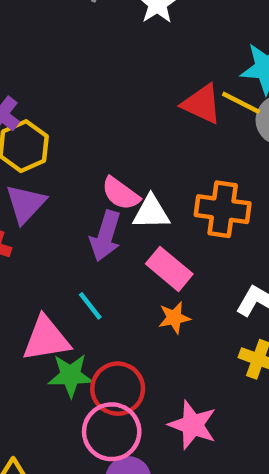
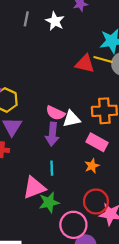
pink rectangle: (169, 269) -> (97, 142), moved
cyan line: (90, 306) -> (52, 168), turned 48
red circle: (118, 389) -> (96, 201), moved

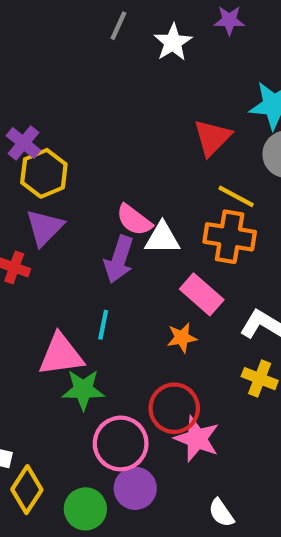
yellow line: (103, 60) -> (236, 196), moved
red triangle: (85, 64) -> (212, 138), turned 48

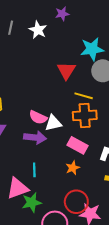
purple arrow: (119, 259) -> (35, 138), turned -90

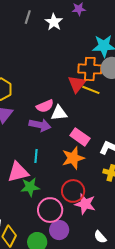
red triangle: (66, 71) -> (77, 84), moved
orange cross: (85, 115) -> (90, 69), moved
pink semicircle: (38, 117) -> (45, 106), turned -54
orange star: (73, 168) -> (73, 158), size x1.6

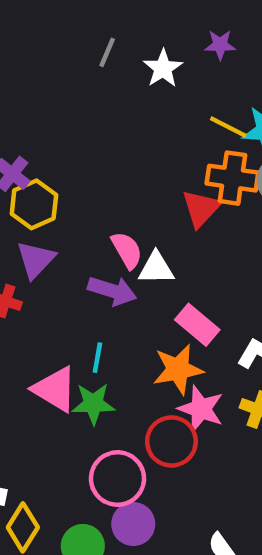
yellow line: (91, 90) -> (228, 127), moved
pink semicircle: (45, 106) -> (127, 250), turned -102
pink triangle: (18, 172) -> (55, 389), turned 40
green star: (30, 187) -> (93, 404), moved
pink star: (85, 204) -> (201, 409), moved

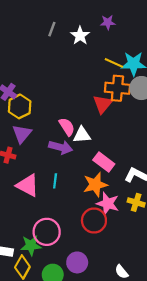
pink triangle: (55, 389) -> (28, 185), moved
green star: (93, 404) -> (31, 245), moved
pink circle: (117, 479) -> (47, 232), moved

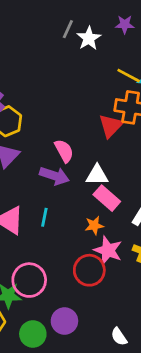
gray line: (52, 29) -> (68, 29), moved
white triangle: (82, 135) -> (97, 175), moved
orange star: (95, 185) -> (94, 225), size x0.6

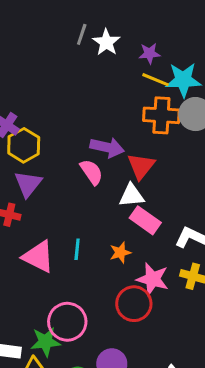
purple star: (125, 24) -> (150, 53), moved
red triangle: (111, 126) -> (141, 166), moved
purple arrow: (54, 176) -> (107, 147), moved
orange star: (94, 225) -> (120, 253), moved

